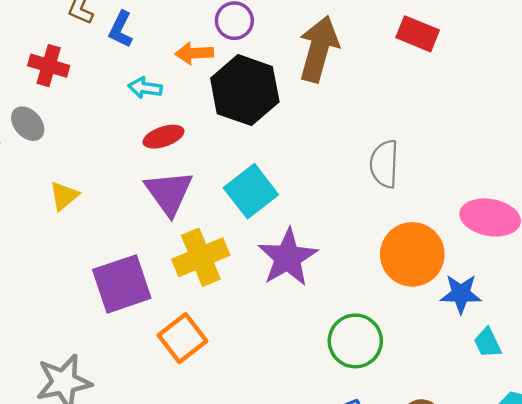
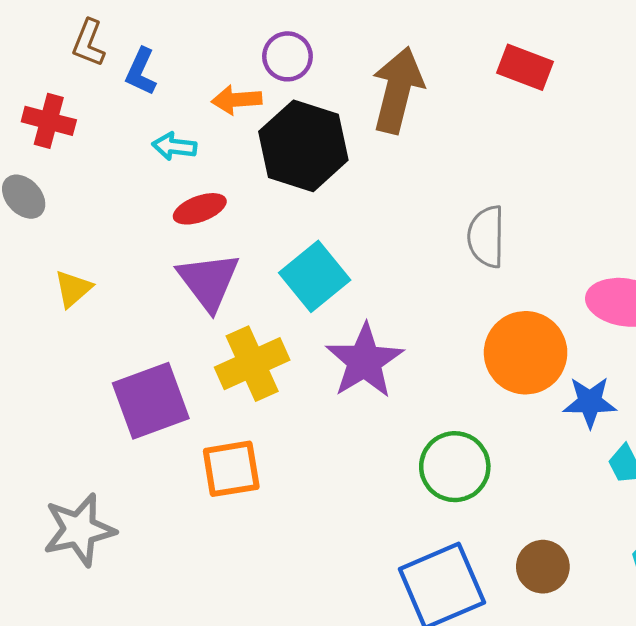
orange square: (183, 338) -> (231, 469), turned 30

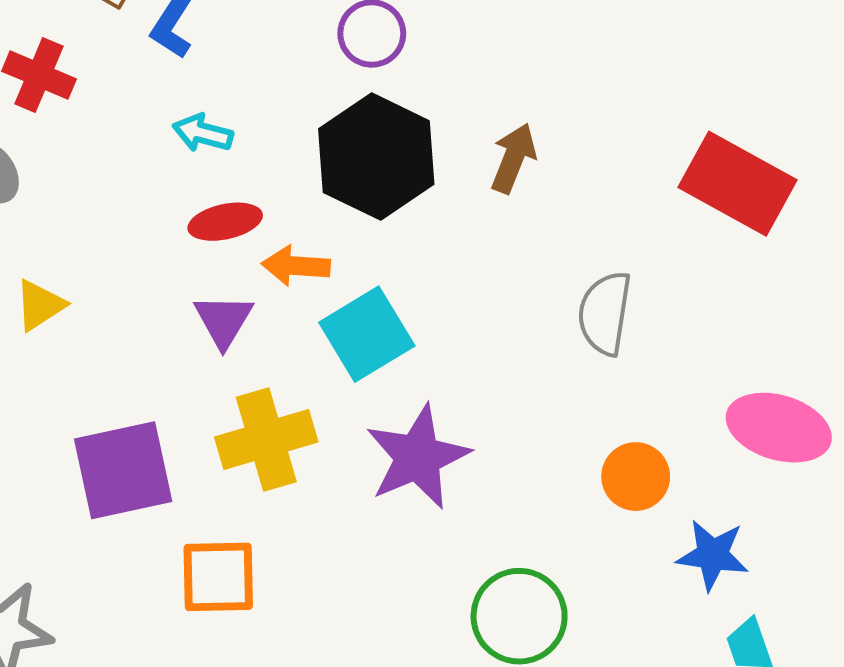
red rectangle: (525, 67) -> (738, 184), moved, size x1.5
brown arrow: (398, 90) -> (513, 158), moved, size x0.6
orange arrow: (237, 100) -> (296, 266), moved
purple triangle: (209, 281) -> (223, 321), size x0.7
orange circle: (526, 353) -> (636, 477), size x0.6

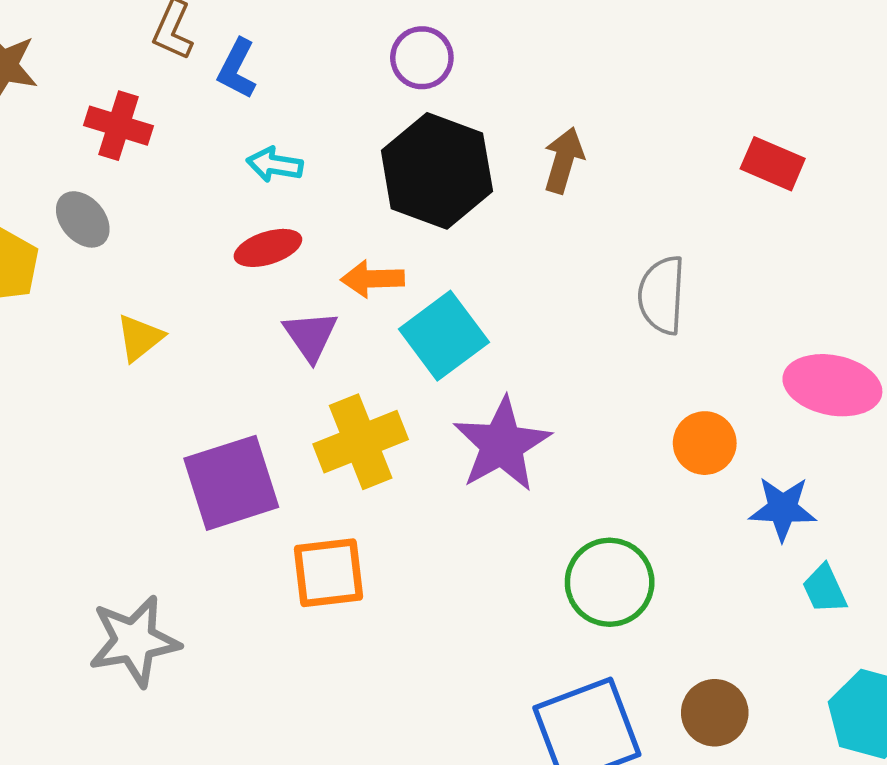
red rectangle: (738, 184) -> (773, 164), size x0.6
red ellipse: (225, 222) -> (268, 248), moved

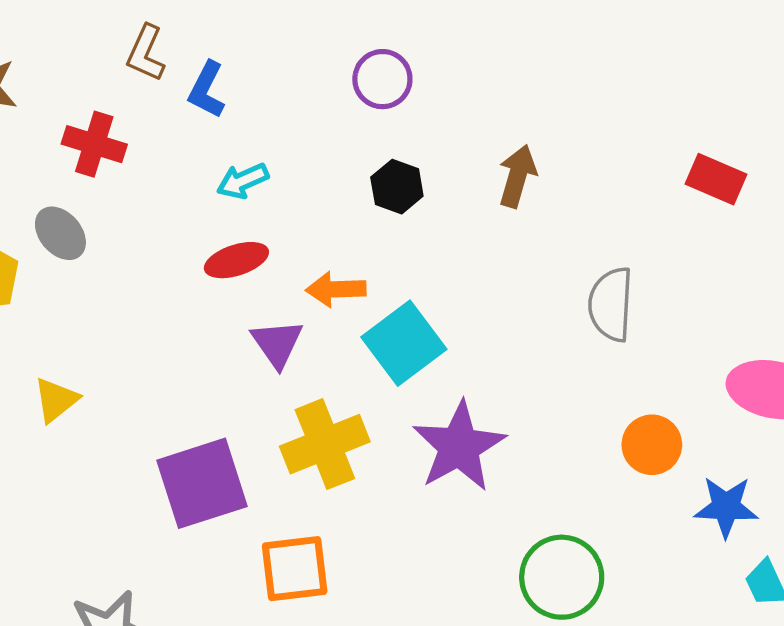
cyan arrow: (275, 165) -> (243, 181), turned -33
black hexagon: (437, 171) -> (397, 187), size x0.5
yellow triangle: (140, 338) -> (56, 400), moved

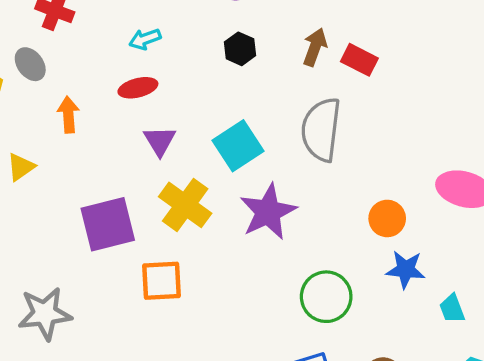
red rectangle: (716, 179) -> (359, 60), moved
orange arrow: (336, 289) -> (68, 115), moved, turned 84
gray semicircle: (611, 304) -> (321, 129), moved, size x1.4
yellow cross: (325, 444) -> (185, 205), turned -36
blue star: (726, 507) -> (406, 270), moved

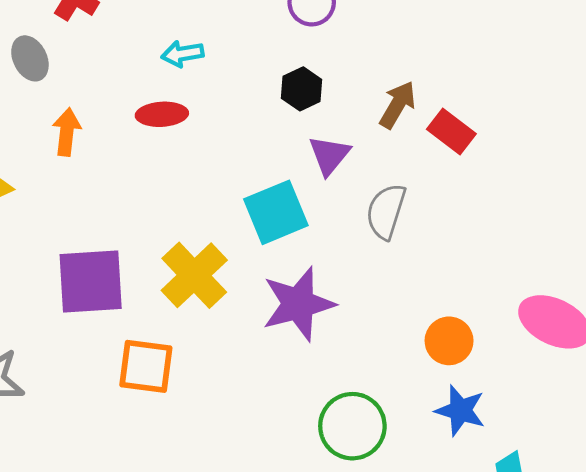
gray semicircle: (321, 129) -> (386, 211), size x0.7
purple triangle: (160, 141) -> (329, 155), moved

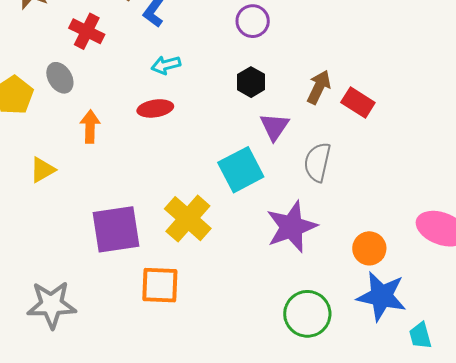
purple star: (298, 304) -> (291, 227), moved
blue star: (460, 410) -> (382, 296), size x1.4

